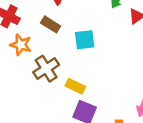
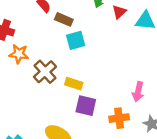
brown rectangle: (51, 24) -> (64, 19), moved

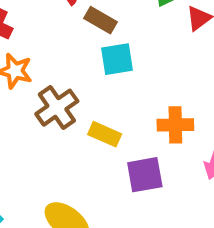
purple square: (86, 106) -> (145, 175), moved, turned -30
orange cross: (119, 118) -> (175, 125), moved

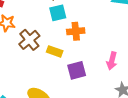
orange cross: (175, 125) -> (76, 31), moved

